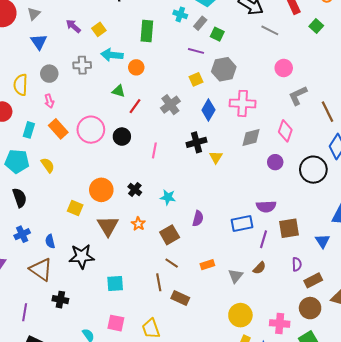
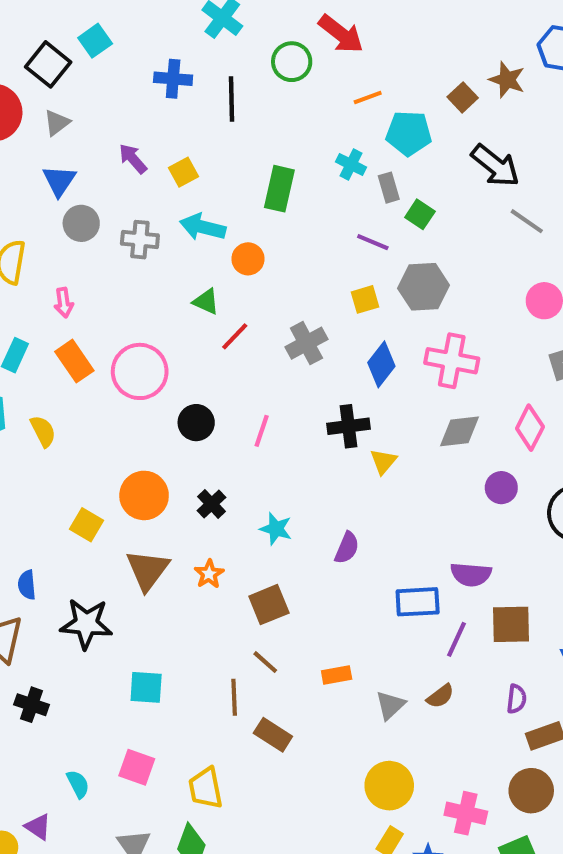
gray rectangle: (200, 23) -> (389, 188), turned -64
gray circle: (49, 74) -> (81, 223), moved
black circle: (122, 137) -> (196, 423), moved
purple semicircle: (198, 219) -> (347, 548), moved

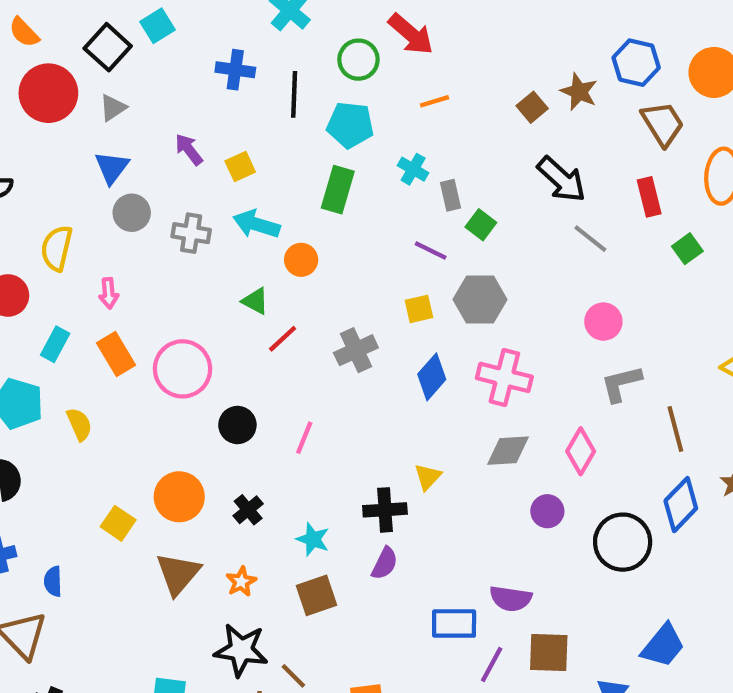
cyan pentagon: (409, 133) -> (350, 125), moved
black cross: (349, 426) -> (385, 510), moved
brown square: (269, 605) -> (316, 595), moved
black star: (86, 624) -> (241, 650), moved

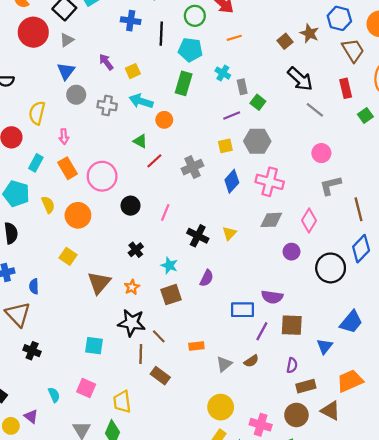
purple line: (431, 251) -> (232, 115), turned -49
orange circle: (179, 497) -> (78, 215), moved
black cross: (385, 510) -> (198, 236), moved, turned 30

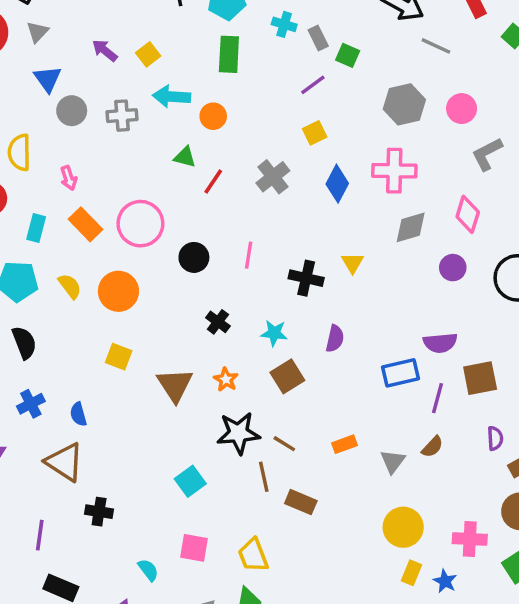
gray hexagon: (257, 141) -> (404, 104), moved
cyan square: (94, 346) -> (190, 481), turned -30

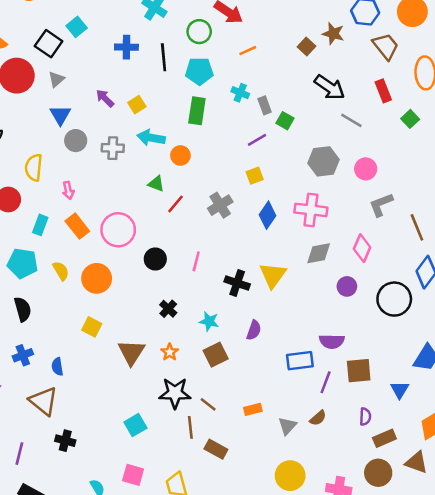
yellow triangle: (353, 263) -> (273, 275), size x1.6

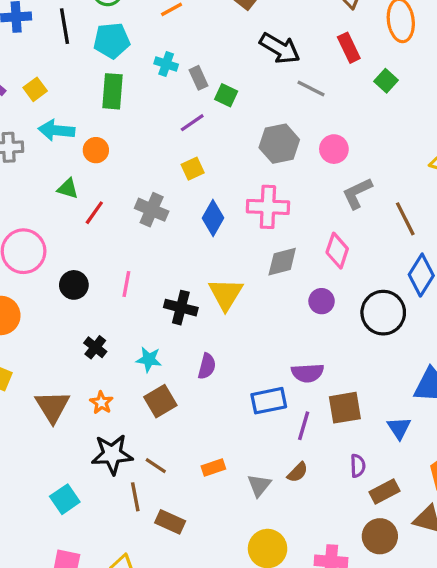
gray cross: (220, 205) -> (152, 210), turned -30

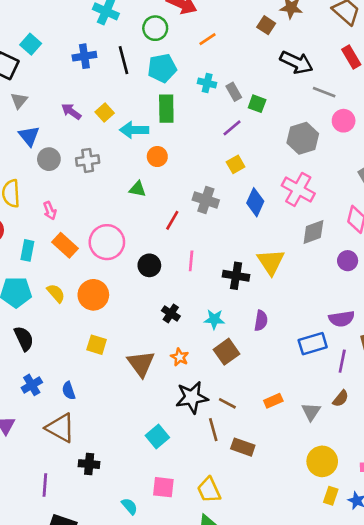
cyan arrow: (56, 130) -> (134, 130), moved
pink circle: (334, 149) -> (344, 121), moved
pink cross: (268, 207) -> (298, 189), turned 32
red line: (94, 213) -> (172, 220), moved

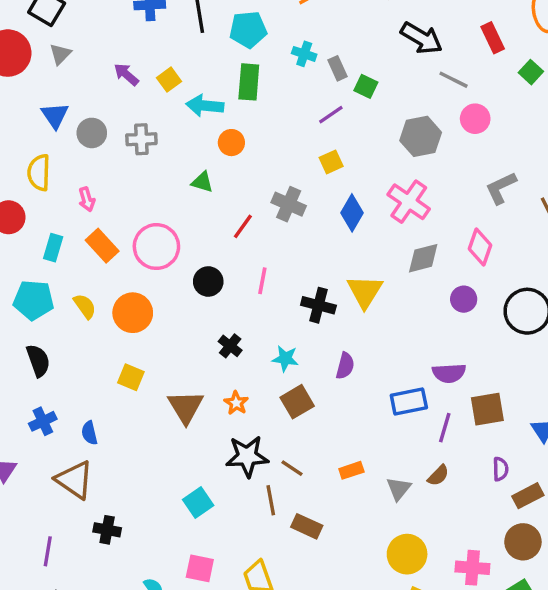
blue triangle: (29, 136) -> (55, 115), moved

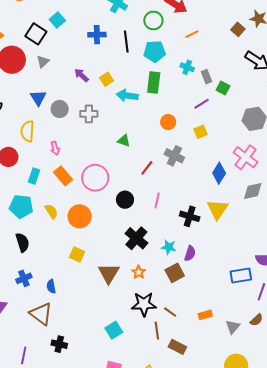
orange circle: (231, 143) -> (168, 122), moved
blue diamond: (352, 213) -> (219, 173), moved
black cross: (230, 346) -> (136, 238), size x1.6
purple semicircle: (345, 366) -> (190, 253), moved

